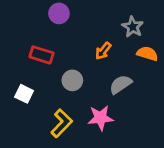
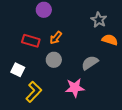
orange arrow: (103, 51) -> (56, 38), moved
yellow L-shape: (62, 123) -> (34, 92), moved

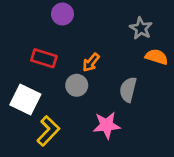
orange arrow: (56, 38) -> (91, 62), moved
gray semicircle: (90, 63) -> (128, 90), turned -42
white square: (18, 70) -> (25, 100), size x1.5

